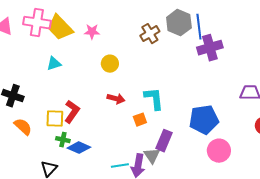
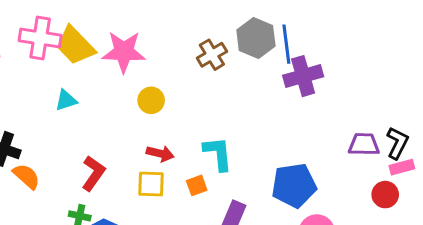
pink star: (92, 32) -> (124, 52), size x1.8
yellow square: (55, 119) -> (151, 184), moved
orange semicircle: (23, 127) -> (26, 176), moved

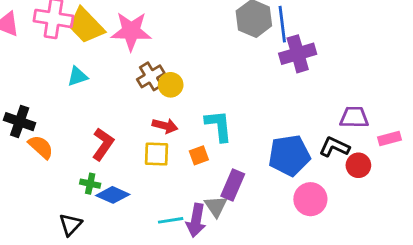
brown cross: (212, 55) -> (151, 76), moved
yellow circle: (151, 100) -> (171, 85), moved
black L-shape: (397, 143) -> (334, 147), moved, turned -92
red circle: (385, 195) -> (358, 165), moved

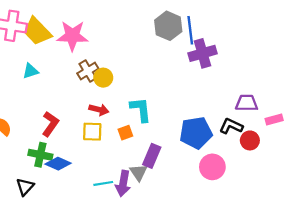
green cross: (90, 184) -> (40, 155), size x1.5

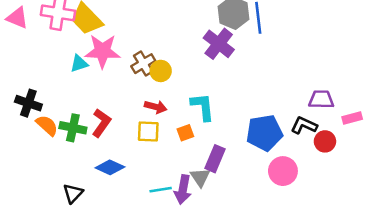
pink star: (72, 36) -> (103, 51), moved
purple cross: (202, 53) -> (219, 44), moved, turned -36
green cross: (40, 155) -> (73, 128), moved

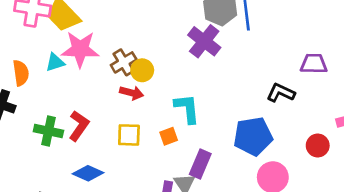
purple trapezoid: (321, 99) -> (314, 64), moved
red arrow: (156, 107) -> (132, 93), moved
orange semicircle: (47, 125) -> (21, 73), moved, turned 40
black L-shape: (304, 125) -> (281, 93), moved

